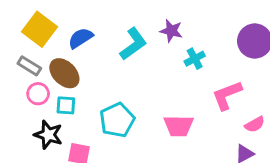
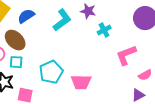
pink trapezoid: (179, 126) -> (81, 82), moved

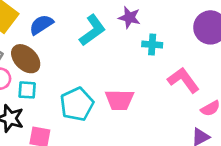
cyan cross: (104, 30) -> (152, 45), turned 32
pink L-shape: (126, 55) -> (183, 80), turned 75
pink trapezoid: (81, 82) -> (119, 100), moved

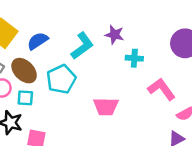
cyan pentagon: (77, 104) -> (61, 79), moved

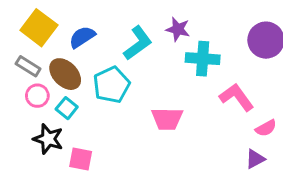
cyan cross: (134, 58) -> (203, 59), size x1.5
cyan square: (25, 98) -> (67, 108), turned 35

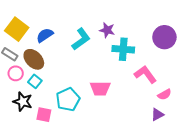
cyan pentagon: (111, 85) -> (68, 100), moved

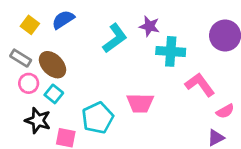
yellow square: (17, 29) -> (30, 25), size x0.6
blue semicircle: (45, 35) -> (63, 20), moved

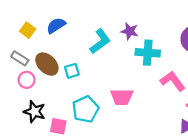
cyan square: (54, 94) -> (72, 71), moved, turned 35

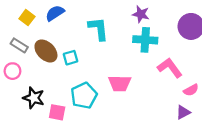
purple star: (130, 31) -> (141, 14), moved
cyan L-shape: (100, 41) -> (98, 29), turned -60
pink circle: (27, 80) -> (12, 71), moved

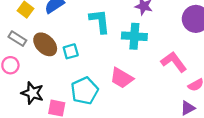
cyan cross: (145, 40) -> (134, 36), moved
pink trapezoid: (120, 83) -> (122, 78), turned 30

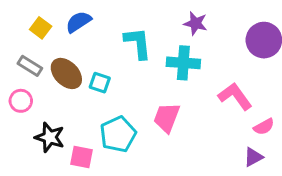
cyan square: (71, 51) -> (100, 83), turned 35
pink trapezoid: (122, 78) -> (167, 118), turned 80

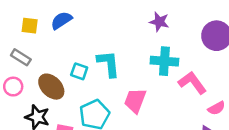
yellow square: (41, 28) -> (30, 26), turned -30
cyan L-shape: (138, 43) -> (108, 64), moved
cyan cross: (183, 63) -> (164, 61), moved
brown ellipse: (66, 73) -> (51, 87), moved

